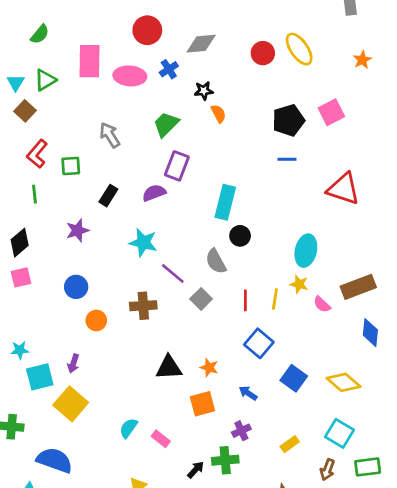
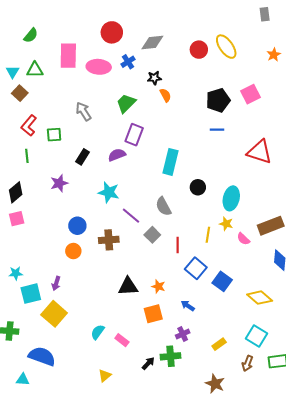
green triangle: (45, 80) -> (35, 70), turned 30
black circle: (240, 236) -> (198, 187), moved
blue circle: (76, 287) -> (77, 226), moved
red line: (245, 300) -> (178, 245), moved
blue square: (294, 378) -> (222, 281), moved

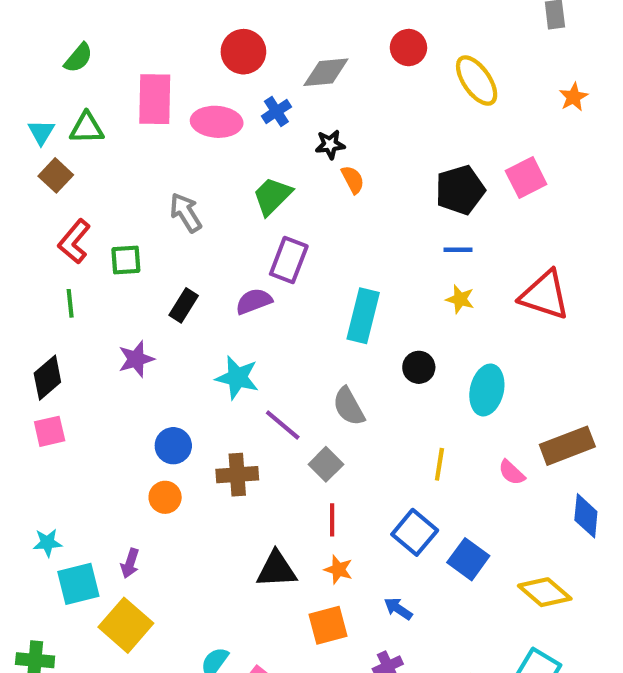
red circle: (199, 50) -> (408, 48), moved
yellow star: (226, 224) -> (460, 299), moved
red line: (178, 245) -> (332, 520), moved

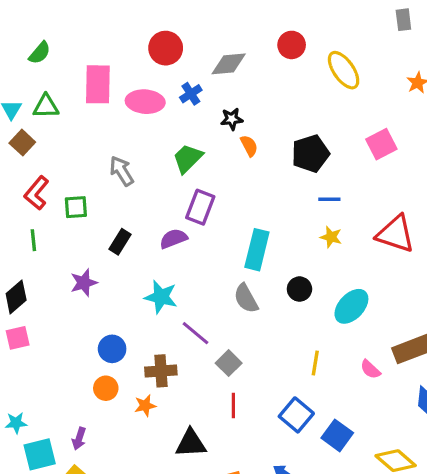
black pentagon: (460, 190) -> (311, 154), moved
cyan ellipse: (487, 390) -> (351, 306), turned 30
gray semicircle: (349, 407) -> (246, 298), moved
orange star: (338, 569) -> (145, 406), moved, turned -30

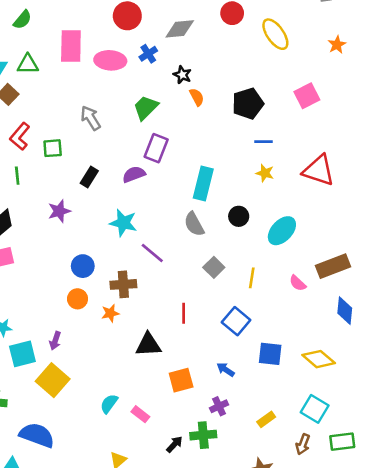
black star: (232, 119) -> (182, 75), turned 30
gray square: (229, 363) -> (214, 267), moved
blue square: (337, 435) -> (270, 354), moved, turned -30

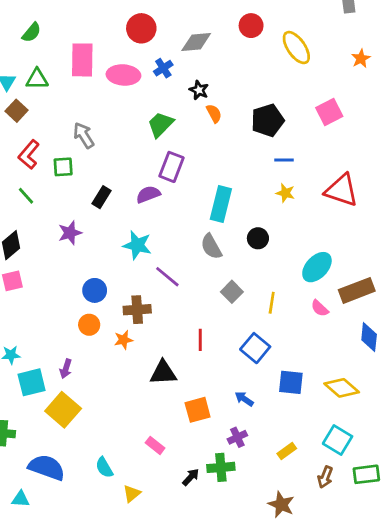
gray arrow: (91, 118) -> (84, 135), moved
green line: (17, 176) -> (26, 196), turned -36
cyan ellipse: (282, 231) -> (317, 267), moved
cyan semicircle: (109, 404) -> (104, 467), moved, turned -66

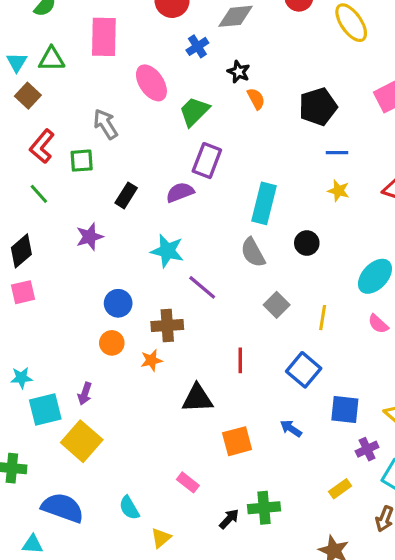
pink ellipse: (123, 75) -> (151, 83), moved, turned 52
purple cross: (237, 437) -> (367, 449), moved

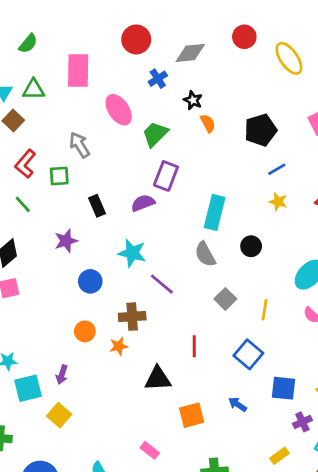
blue line: (337, 153) -> (277, 169), turned -30
black rectangle: (126, 195) -> (97, 206), turned -55
blue circle: (118, 303) -> (90, 281), moved
yellow square: (82, 441) -> (59, 415), size x0.7

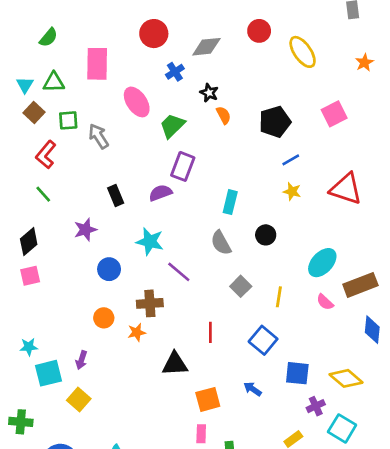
green square: (59, 176) -> (68, 120), moved
cyan rectangle: (215, 212) -> (230, 202), size x0.7
pink rectangle: (150, 450) -> (201, 434), moved, turned 54

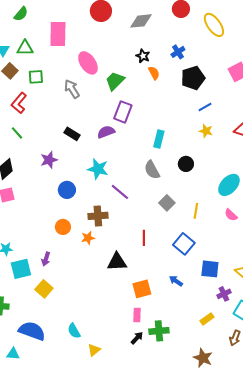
blue cross: (175, 72) -> (178, 52), moved
gray arrow: (99, 136) -> (72, 89), moved
black rectangle: (116, 195) -> (72, 134), turned -35

